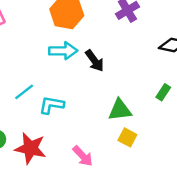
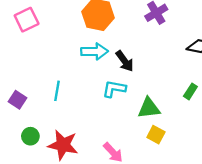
cyan line: (24, 92) -> (57, 91), turned -42
cyan L-shape: (52, 105) -> (114, 89), moved

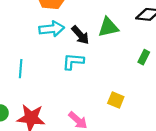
green triangle: (149, 108) -> (108, 27), moved

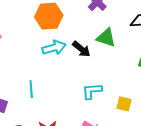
green triangle: (108, 27) -> (106, 38), turned 40
cyan L-shape: (73, 61) -> (92, 91), moved

